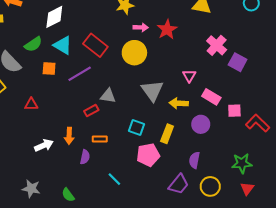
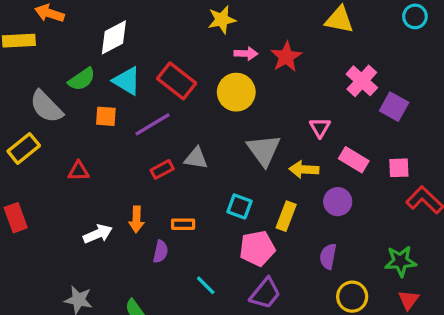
red rectangle: (91, 111) -> (162, 169), moved
pink square: (234, 111) -> (399, 168), moved
purple trapezoid: (179, 184) -> (265, 293), moved

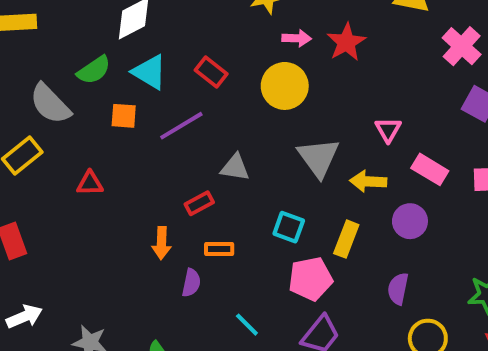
red rectangle: (177, 81) -> (211, 72), size x0.7
pink cross: (362, 81) -> (462, 46), moved
red rectangle: (162, 169) -> (199, 203), moved
white arrow: (98, 234) -> (24, 317), moved

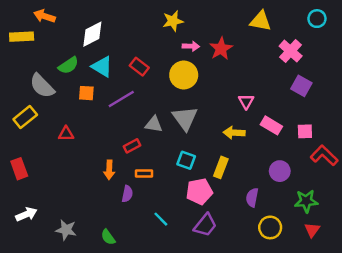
gray triangle: (319, 158) -> (185, 118), moved
purple circle: (410, 221) -> (280, 171), moved

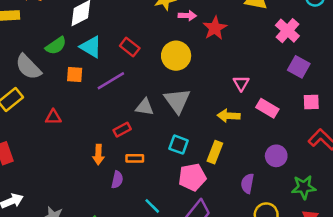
pink arrow: (191, 46) -> (187, 16), moved
pink square: (305, 131) -> (311, 102), moved

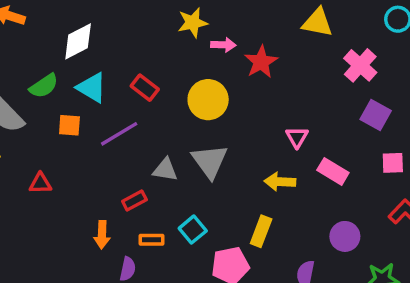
cyan square: (179, 145) -> (193, 230), moved, turned 30

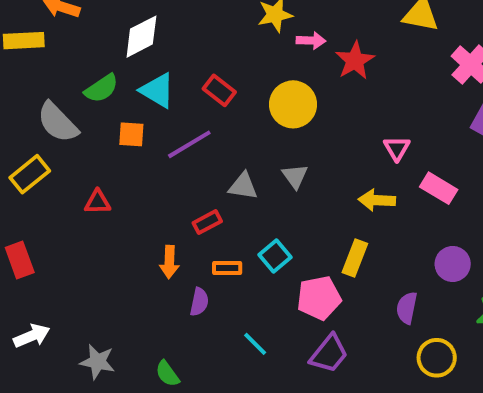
gray triangle: (210, 161) -> (295, 176), size x0.6

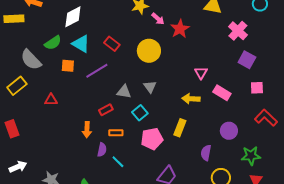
pink arrow: (311, 41) -> (158, 19), turned 40
cyan square: (275, 256) -> (140, 113), moved
pink pentagon: (319, 298) -> (152, 139), moved
cyan line: (255, 344) -> (118, 162), moved

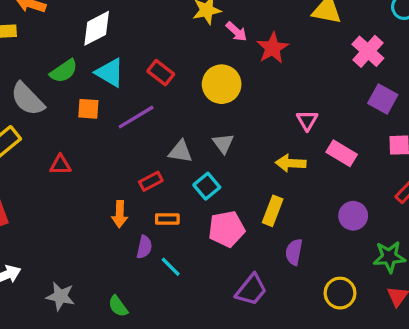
purple semicircle: (206, 153) -> (294, 252), moved

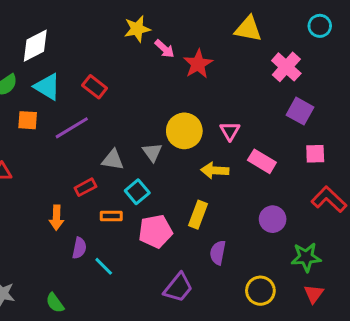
yellow circle: (222, 84) -> (184, 131), moved
orange rectangle: (167, 219) -> (111, 216), moved

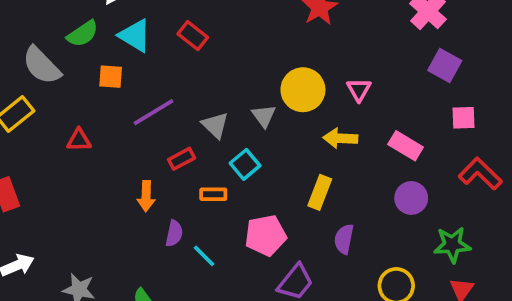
purple line: (72, 128) -> (154, 112), moved
gray triangle: (113, 160) -> (215, 125), turned 35
pink rectangle: (262, 161) -> (406, 146), moved
pink pentagon: (155, 231) -> (266, 235), moved

